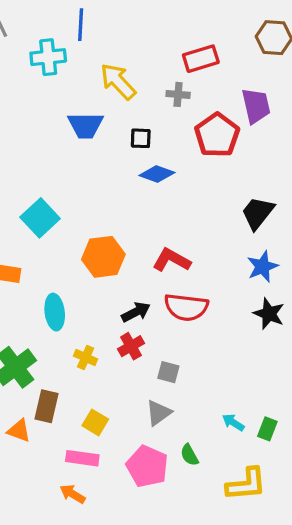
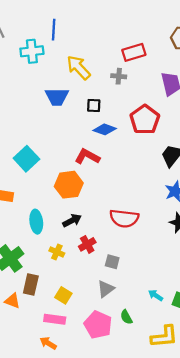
red pentagon: (217, 135) -> (145, 120), moved
red L-shape: (172, 260) -> (87, 157), moved
black arrow: (136, 312) -> (72, 221), moved

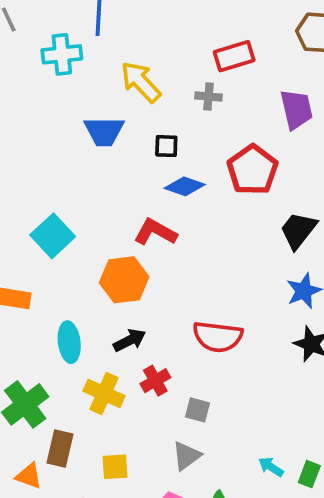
yellow cross: (57, 252) -> (104, 393), size x1.5
yellow square: (63, 295) -> (115, 467), turned -35

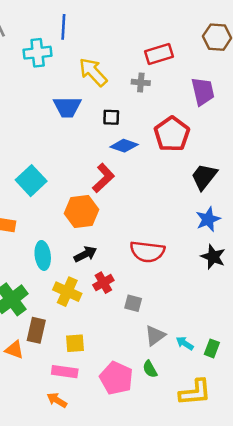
red L-shape: (155, 232) -> (103, 178), turned 108
gray triangle: (186, 456) -> (155, 336), moved

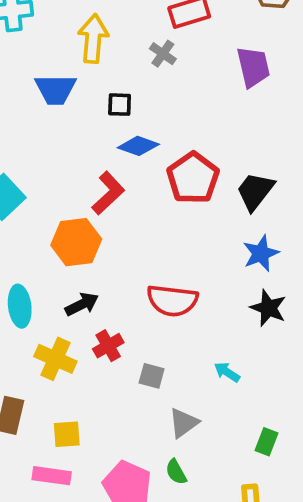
yellow arrow: (93, 72) -> (93, 39), turned 48
gray cross: (141, 82) -> (163, 54), turned 30
red pentagon: (172, 134) -> (193, 178), moved
cyan arrow: (185, 343) -> (227, 372), moved

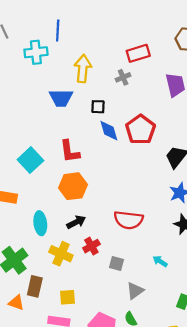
gray cross: (163, 54) -> (123, 77), turned 32
blue diamond: (138, 146) -> (109, 131), turned 55
red pentagon: (193, 178) -> (140, 130), moved
red L-shape: (108, 193) -> (70, 151), moved, turned 125

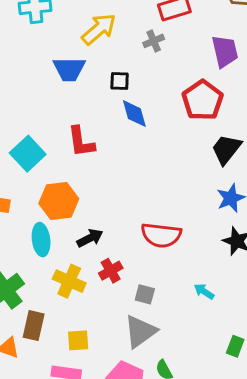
yellow arrow: (83, 69) -> (99, 29), turned 44
red pentagon: (140, 130) -> (203, 100), moved
orange hexagon: (73, 186) -> (59, 201), moved
gray triangle: (135, 291) -> (140, 331), moved, size x1.4

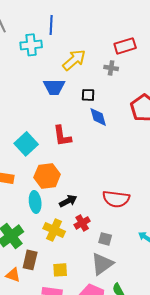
gray cross: (154, 41) -> (111, 68), turned 32

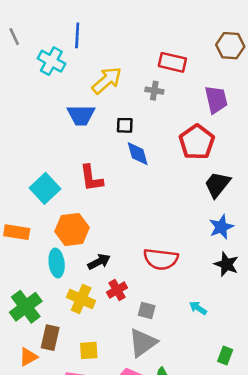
cyan cross: (31, 45) -> (51, 61), turned 35
red rectangle: (125, 46) -> (172, 62), turned 30
orange triangle: (13, 275) -> (28, 357), turned -49

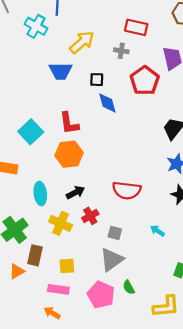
red pentagon: (197, 142) -> (145, 81), moved
orange hexagon: (72, 230) -> (69, 154), moved

